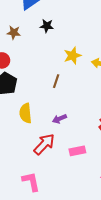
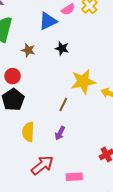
yellow star: (72, 56) -> (83, 82), size x1.4
purple arrow: (59, 119) -> (60, 133), moved, turned -48

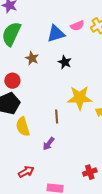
brown line: (63, 104) -> (57, 117), turned -40
yellow semicircle: (28, 132) -> (23, 127), moved, turned -30
red arrow: (42, 165) -> (26, 172), size x0.7

